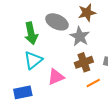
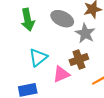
green arrow: (31, 33) -> (28, 20), moved
brown cross: (84, 62) -> (79, 59), moved

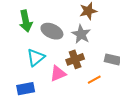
gray ellipse: (62, 19) -> (52, 31), moved

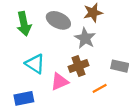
gray ellipse: (52, 31) -> (58, 20), moved
cyan triangle: (36, 57) -> (35, 64), turned -48

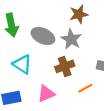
gray ellipse: (58, 20) -> (43, 36), moved
pink triangle: (60, 82) -> (46, 94), moved

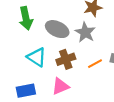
brown cross: (65, 66) -> (66, 59), moved
orange line: (85, 88) -> (95, 64), moved

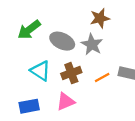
green arrow: (26, 18) -> (29, 30), turned 65

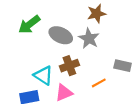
cyan triangle: (40, 71) -> (43, 75), moved
orange line: (102, 78) -> (99, 83), moved

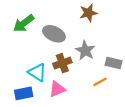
gray star: (89, 38) -> (85, 51), moved
orange line: (99, 83) -> (100, 82), moved

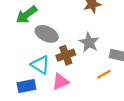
gray ellipse: (54, 34) -> (47, 34), moved

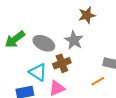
green arrow: (26, 15) -> (15, 39), moved
gray star: (89, 42) -> (74, 40), moved

